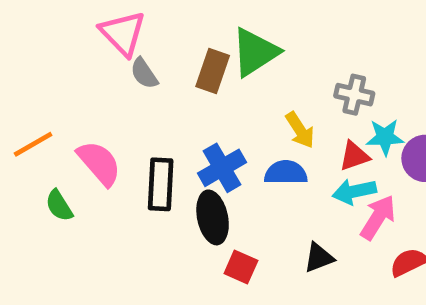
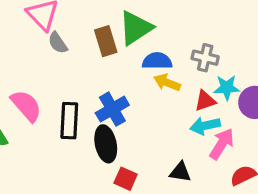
brown rectangle: (213, 71) -> (106, 41), turned -36
yellow arrow: (300, 130) -> (167, 83), turned 145
blue semicircle: (286, 173) -> (157, 61), moved
black triangle: (319, 258) -> (180, 172), turned 30

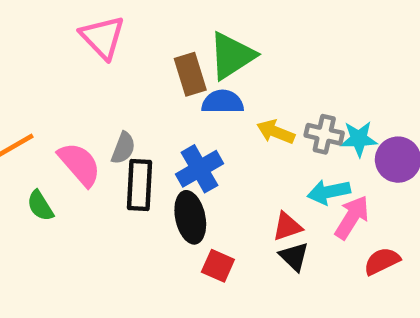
gray semicircle: (58, 43) -> (123, 148), moved, turned -125
gray cross: (205, 58) -> (324, 134), moved
blue semicircle: (157, 61) -> (223, 102), moved
red triangle: (205, 101) -> (287, 227), moved
black triangle: (180, 172) -> (294, 257), turned 35

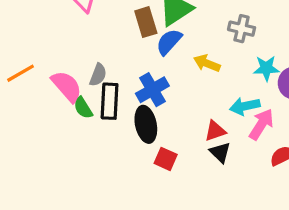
blue semicircle: (223, 102) -> (169, 42), turned -48
gray cross: (324, 134) -> (242, 29), moved
green semicircle: (40, 206) -> (83, 108), moved

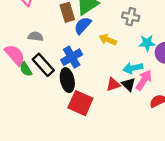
gray semicircle: (98, 75) -> (36, 36), moved, turned -104
black rectangle: (110, 101) -> (43, 65), turned -45
black triangle: (220, 152) -> (129, 84), moved
red square: (166, 159) -> (80, 103), size x1.6

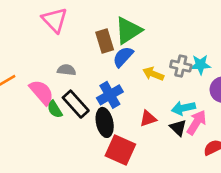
gray cross: (131, 17) -> (181, 66), moved
cyan star: (147, 43) -> (200, 65), moved
red triangle: (113, 84) -> (148, 119), moved

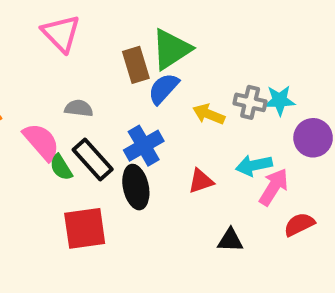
black triangle: (178, 128) -> (230, 240), moved, turned -42
red square: (120, 150) -> (85, 228), moved, turned -32

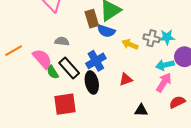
blue semicircle: (163, 89) -> (106, 31), turned -114
cyan arrow: (254, 165) -> (165, 65), moved

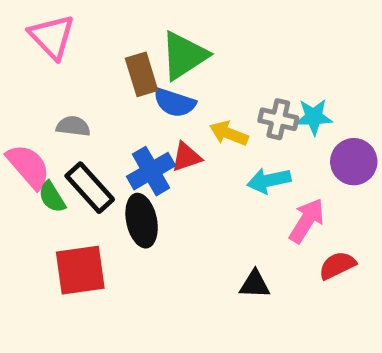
cyan arrow: (165, 65) -> (269, 181), moved
red triangle: (126, 79) -> (186, 157), moved

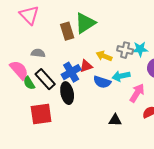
blue semicircle: (175, 103) -> (102, 82), moved

